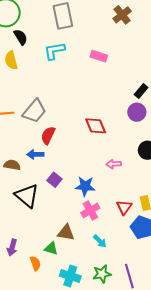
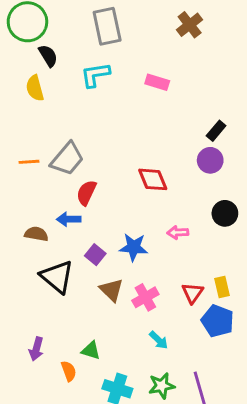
blue star: (85, 186) -> (134, 247), moved
brown triangle: (66, 233) -> (111, 290), moved, turned 36

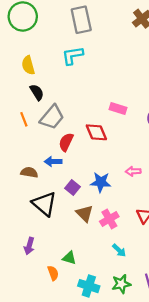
black semicircle: (48, 56) -> (37, 92), moved
pink rectangle: (157, 82) -> (118, 109), moved
orange line: (29, 162) -> (24, 119), turned 72
red diamond: (153, 179) -> (96, 132), moved
purple arrow: (36, 349) -> (29, 246), moved

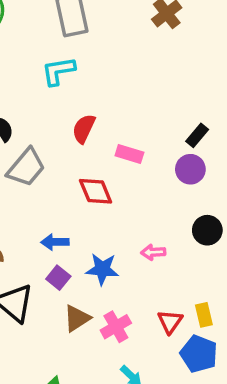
red semicircle: (66, 142) -> (84, 129), moved
blue arrow: (53, 162) -> (55, 242), moved
brown triangle: (84, 214) -> (77, 318), turned 42

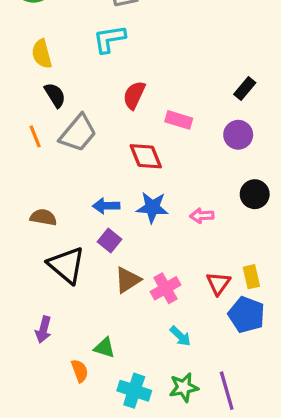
black rectangle: (197, 135) -> (245, 89), moved
blue star: (102, 269) -> (152, 207), moved

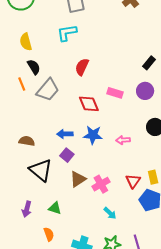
pink rectangle: (179, 120) -> (115, 93), moved
orange line: (35, 136) -> (22, 84), moved
green triangle: (104, 348) -> (55, 208), moved

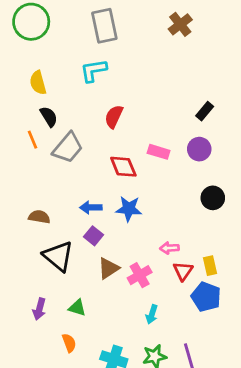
pink arrow: (123, 140) -> (169, 248), moved
cyan arrow: (110, 213) -> (152, 314), turned 64

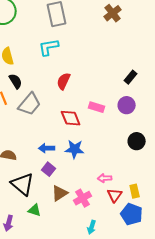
green triangle: (77, 308) -> (35, 210), moved

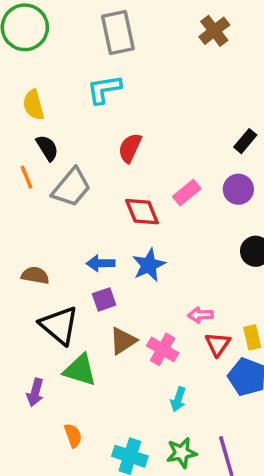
pink rectangle: (97, 107) -> (187, 193), turned -56
blue star: (75, 149) -> (149, 265), turned -30
purple square: (49, 169) -> (104, 299), turned 32
pink cross: (83, 198) -> (163, 349), turned -30
green triangle: (35, 210) -> (80, 370), size x1.5

